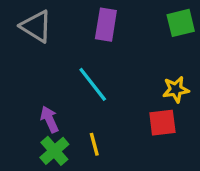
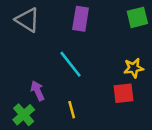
green cross: (54, 151) -> (24, 115), moved

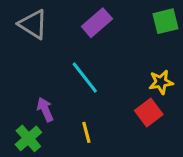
purple rectangle: (81, 19) -> (97, 23), turned 40
red square: (124, 93) -> (149, 113), turned -30

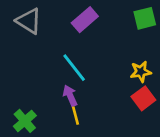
purple arrow: (45, 110) -> (70, 96), moved
red square: (149, 113) -> (143, 98), moved

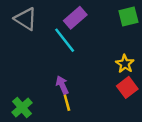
cyan line: (74, 68) -> (65, 40), moved
yellow star: (141, 72) -> (125, 64), turned -30

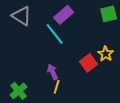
red square: (127, 87) -> (89, 63), moved
yellow line: (67, 103) -> (57, 87), turned 32

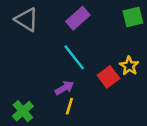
cyan line: (55, 34) -> (74, 57), moved
purple arrow: (53, 72) -> (64, 88), turned 84

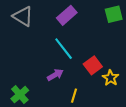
yellow star: (129, 66) -> (111, 78), moved
yellow line: (69, 106) -> (74, 96), moved

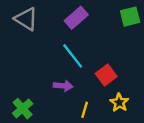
purple arrow: (55, 75) -> (63, 86), turned 35
yellow star: (111, 78) -> (119, 103), moved

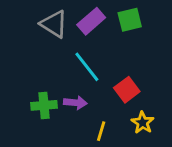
green square: (130, 17) -> (130, 20), moved
gray triangle: (26, 19) -> (54, 24), moved
green cross: (23, 109) -> (44, 105), moved, turned 36

